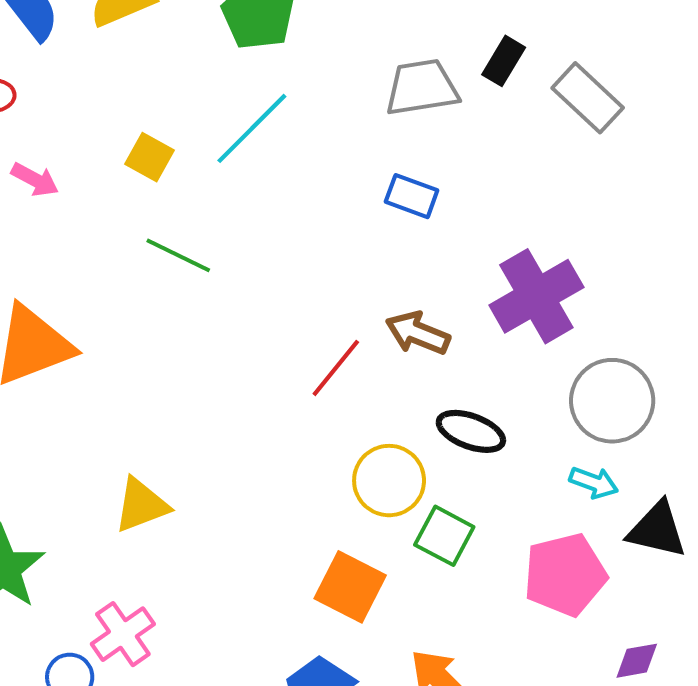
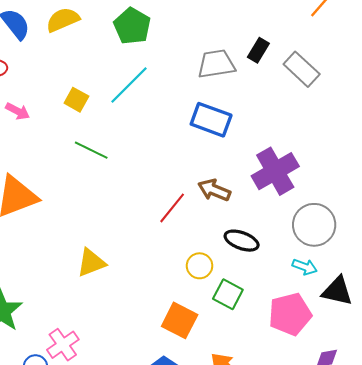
blue rectangle: (412, 196) -> (211, 120), size x1.5
yellow circle: (389, 481) -> (200, 266), size x0.7
yellow triangle: (141, 505) -> (91, 263), moved

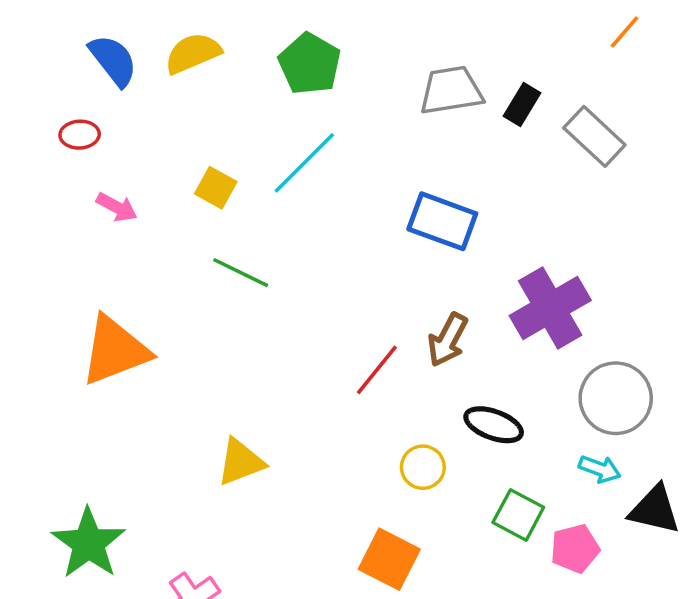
gray trapezoid: (216, 64) -> (451, 90), moved
brown arrow: (214, 190) -> (448, 340), turned -84
green square: (228, 294) -> (518, 515), moved
pink pentagon: (290, 314) -> (575, 549), size x0.7

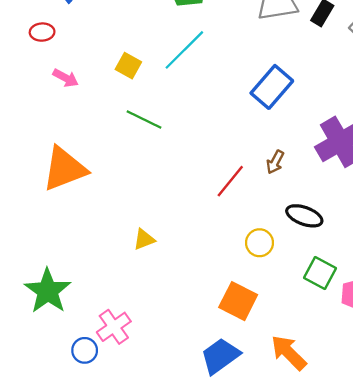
blue rectangle: (442, 221) -> (272, 87), turned -69
brown arrow: (448, 340) -> (275, 162), size x0.7
yellow triangle: (241, 462) -> (144, 239), size x0.7

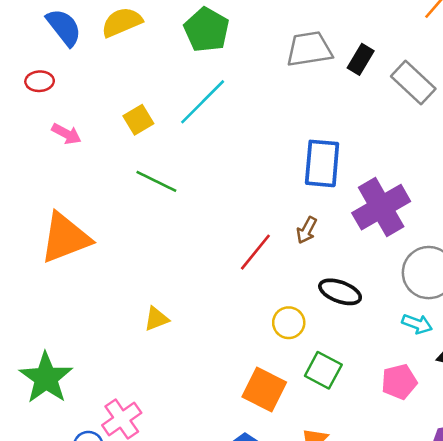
yellow square: (128, 66) -> (138, 120), turned 30
blue rectangle: (272, 87) -> (322, 163), moved, turned -36
green square: (320, 273) -> (323, 370), moved

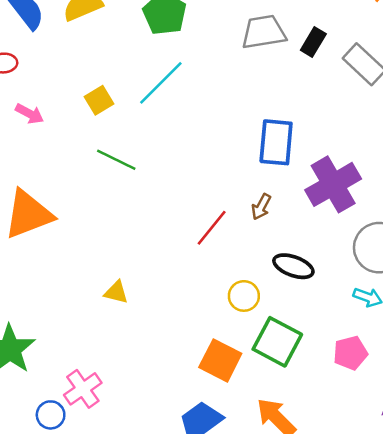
yellow triangle: (156, 319) -> (116, 292), turned 35
green square: (323, 370) -> (277, 342), size x1.4

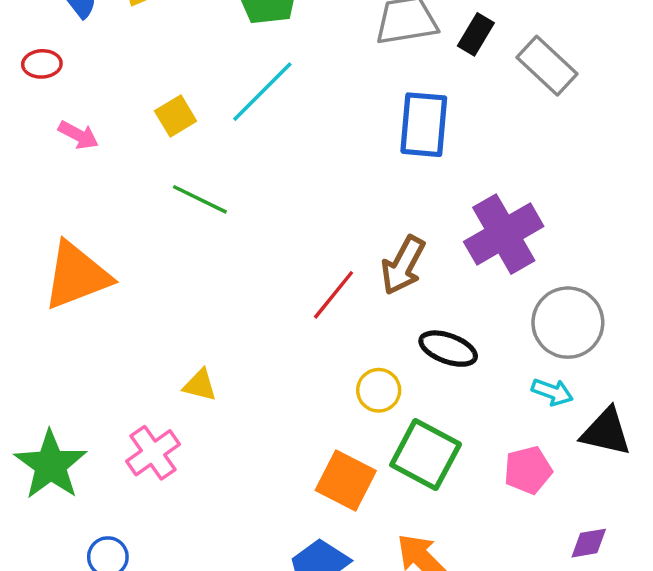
blue rectangle: (276, 142) -> (424, 125), moved
brown arrow: (261, 207) -> (403, 265), size x1.6
pink cross: (83, 389) -> (153, 453), moved

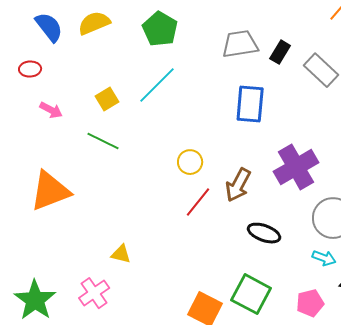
green line: (200, 199) -> (103, 141), moved
yellow circle: (379, 390) -> (190, 162), moved

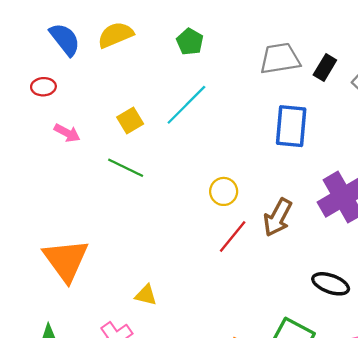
green pentagon: (160, 29) -> (190, 42), size x0.7
orange triangle: (50, 191) -> (66, 260), moved, turned -45
black ellipse: (264, 233) -> (331, 284), moved

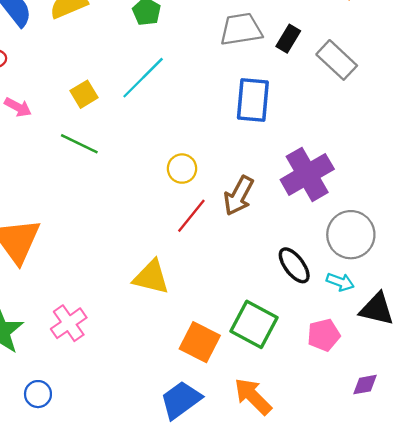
black ellipse: (331, 284) -> (294, 265), turned 33
yellow triangle: (146, 295) -> (151, 277), moved, size x1.6

